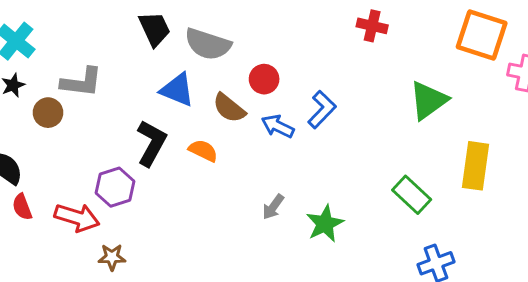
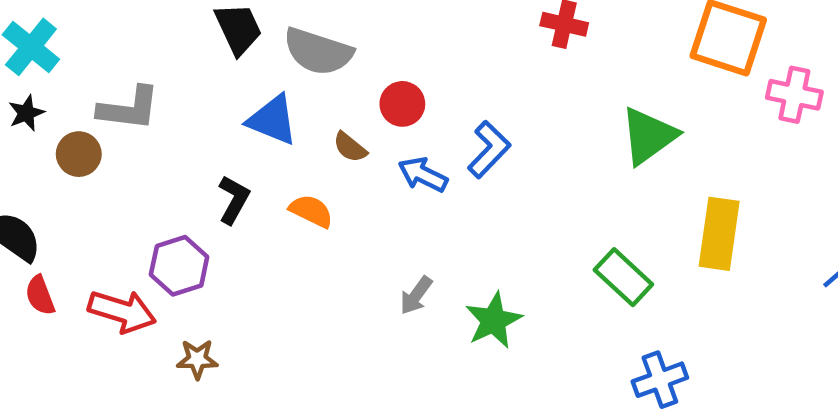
brown semicircle: (229, 108) -> (350, 147), size x0.7
black L-shape: (151, 143) -> (234, 200), size x0.7
brown star: (112, 257) -> (197, 359), moved

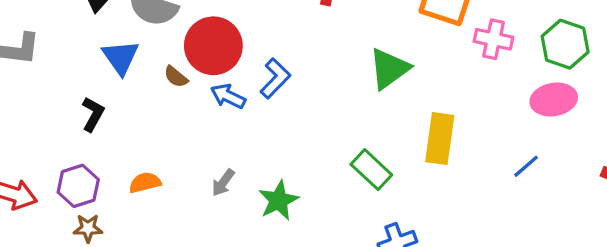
red circle: (402, 104) -> (213, 46), size x1.8
blue triangle: (272, 120) -> (121, 57), turned 33
orange semicircle: (311, 211) -> (145, 183), moved, turned -40
purple hexagon: (179, 266) -> (78, 186), moved
brown star: (197, 359) -> (88, 228), moved

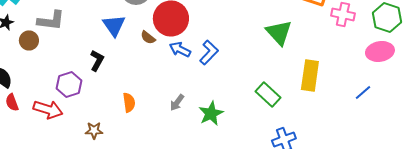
green triangle: (389, 69) -> (279, 32), turned -36
blue L-shape: (275, 78) -> (209, 52), moved
orange semicircle: (145, 183) -> (129, 102), turned 96
purple hexagon: (78, 186) -> (69, 84), moved

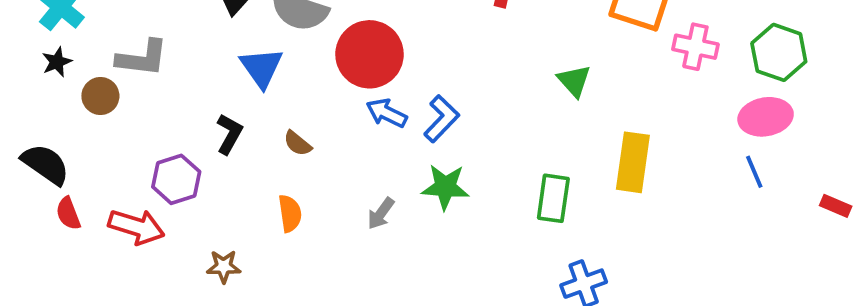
green triangle: (279, 32) -> (574, 81), size x0.7
brown semicircle: (148, 37) -> (298, 143), moved
blue line: (363, 92) -> (754, 172), moved, turned -72
green rectangle: (268, 94) -> (553, 198), turned 55
green star: (211, 113) -> (445, 187), moved, turned 30

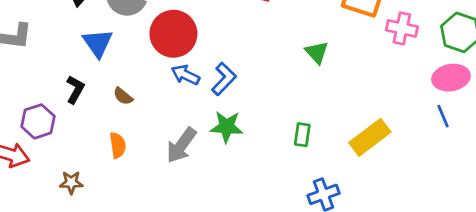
yellow rectangle: (633, 162) -> (370, 137), moved, turned 45
green rectangle: (553, 198) -> (302, 135), size x0.7
gray arrow: (381, 213) -> (181, 145), size x1.6

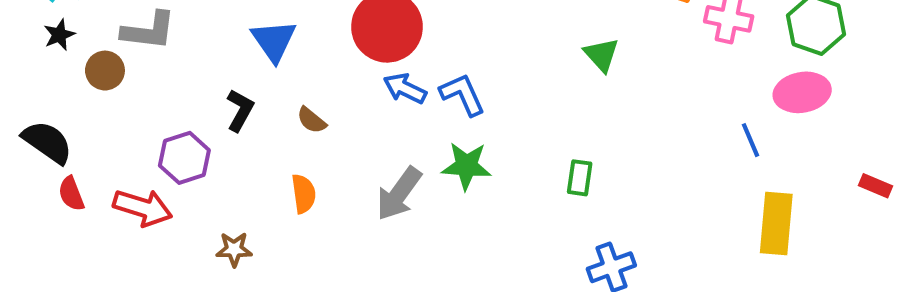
blue L-shape: (224, 79) -> (462, 94), turned -68
blue line: (443, 116) -> (750, 140), moved
yellow rectangle: (370, 137) -> (776, 223), moved, turned -48

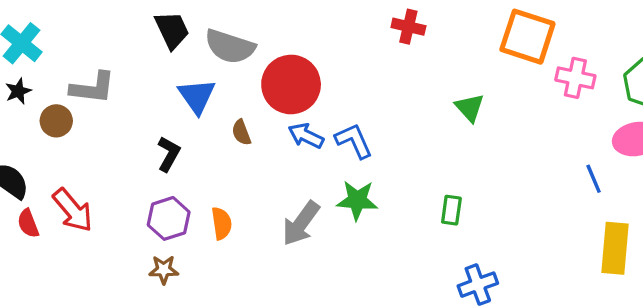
brown semicircle: (312, 120) -> (241, 132), moved, turned 30
purple hexagon: (184, 158) -> (169, 218), moved
red arrow: (143, 208) -> (73, 210), moved, turned 33

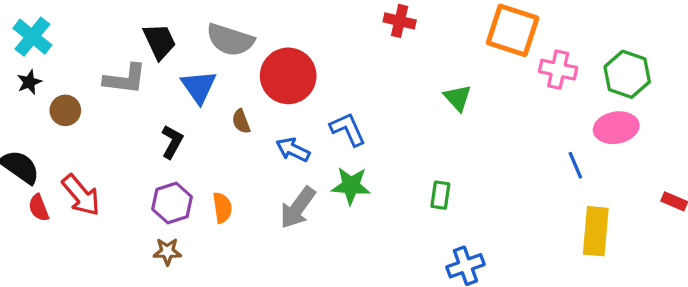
black trapezoid: (172, 30) -> (159, 41), moved
gray L-shape: (93, 88) -> (125, 79), moved
blue arrow: (306, 136) -> (293, 150), moved

